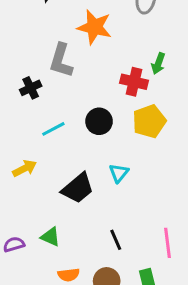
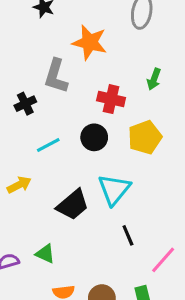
red cross: (134, 82) -> (111, 99), moved
cyan triangle: (119, 173) -> (114, 189), size x1.6
black line: (116, 240) -> (128, 235), moved
pink line: (167, 243) -> (163, 260), turned 48

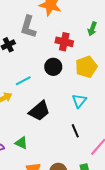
cyan line: (48, 145) -> (23, 81), moved
cyan triangle: (114, 189) -> (79, 101), moved, size x0.7

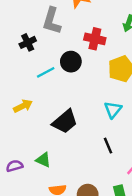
black circle: (53, 67) -> (71, 62), moved
cyan line: (23, 81) -> (46, 72), moved

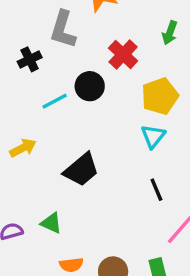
red cross: (95, 39) -> (123, 54), turned 30
cyan triangle: (113, 110) -> (153, 136), moved
black line: (108, 146) -> (156, 190), moved

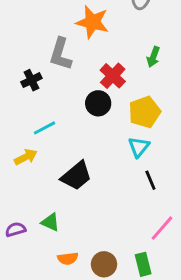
black circle: (90, 86) -> (98, 103), moved
cyan line: (55, 101) -> (45, 128), moved
black line: (156, 190) -> (150, 180), moved

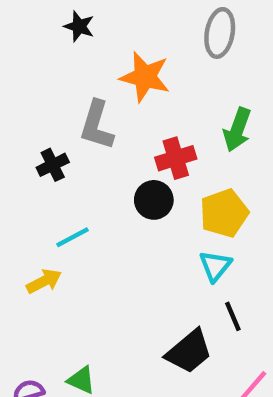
green arrow: (153, 57) -> (237, 130), size x1.4
red cross: (113, 76) -> (176, 158), turned 30
black trapezoid: (76, 176) -> (189, 352), moved

